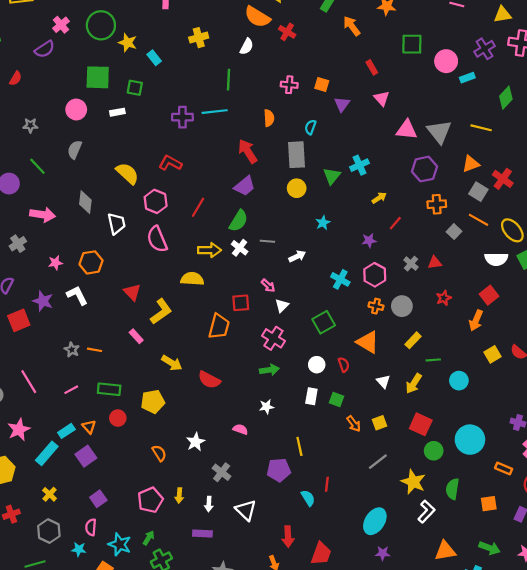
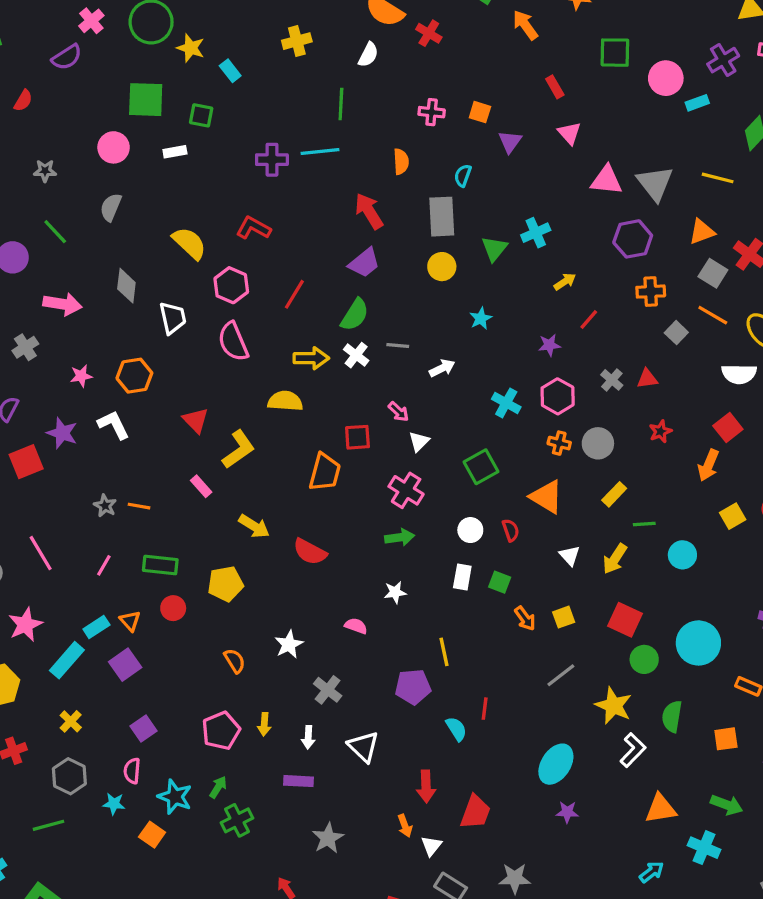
pink line: (71, 390) -> (104, 565), turned -32

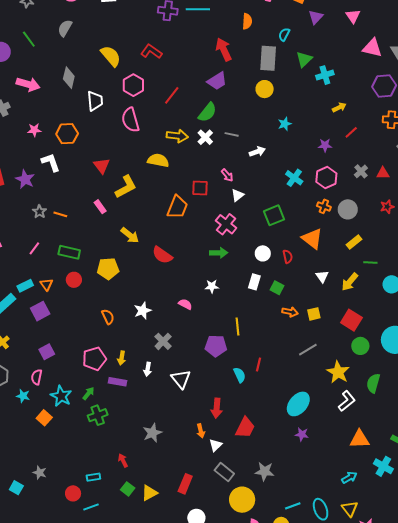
green triangle: (494, 249) -> (304, 59), moved
purple star: (62, 433) -> (25, 179), moved
orange arrow: (525, 618) -> (290, 312), turned -49
purple rectangle: (299, 781) -> (118, 382), moved

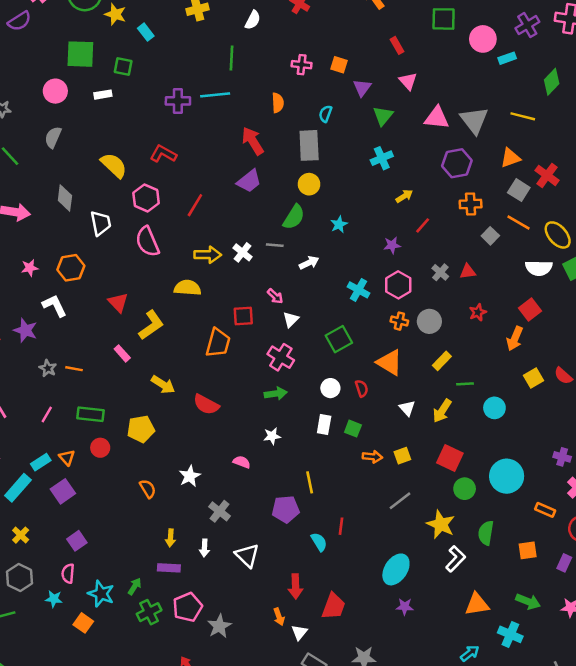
green triangle: (304, 59) -> (383, 116), moved
green semicircle: (207, 112) -> (294, 217), moved
pink pentagon: (94, 359) -> (188, 607), moved

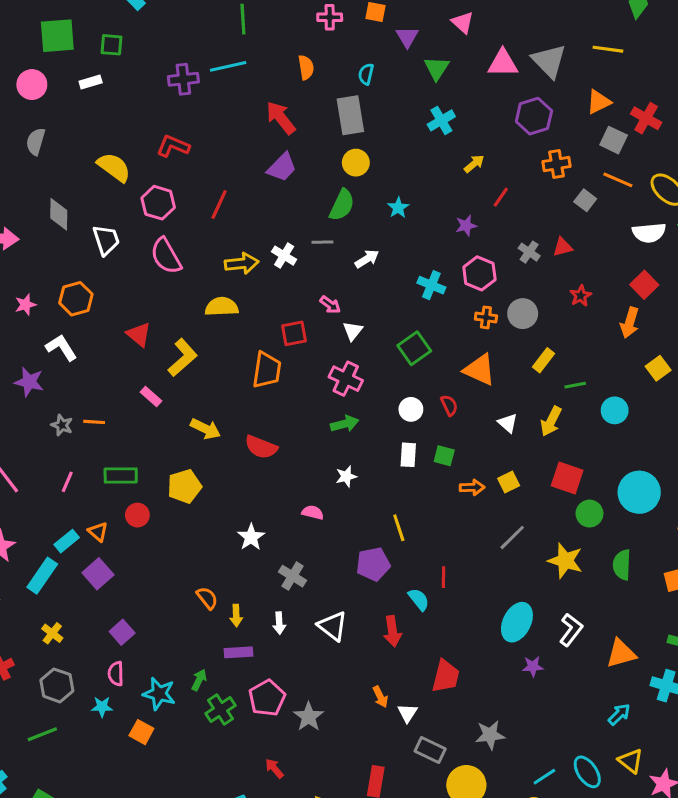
orange semicircle: (148, 489) -> (207, 598), moved
white L-shape: (456, 559) -> (571, 630), moved
red arrow: (295, 586) -> (392, 631), moved

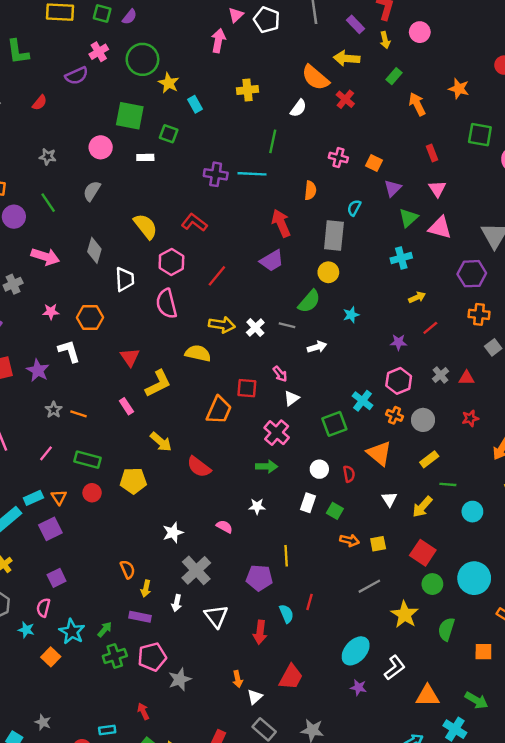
pink triangle: (503, 63) -> (440, 228), moved
cyan cross: (431, 285) -> (363, 401), moved
gray cross: (293, 576) -> (196, 570), size x1.4

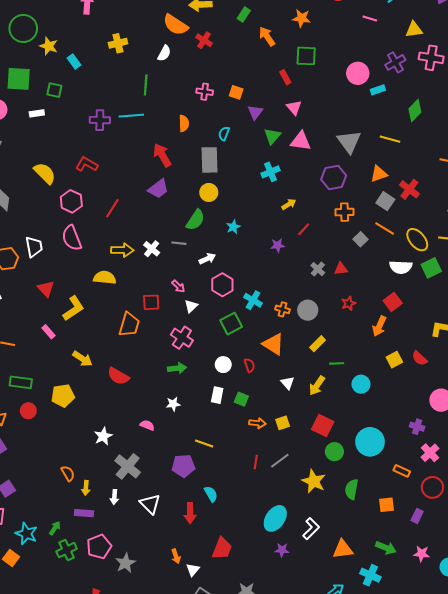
green square: (480, 135) -> (306, 56), moved
white trapezoid: (125, 279) -> (34, 247), moved
pink hexagon: (399, 381) -> (222, 285), moved
yellow line: (286, 556) -> (204, 444), turned -60
red line: (310, 602) -> (256, 462), moved

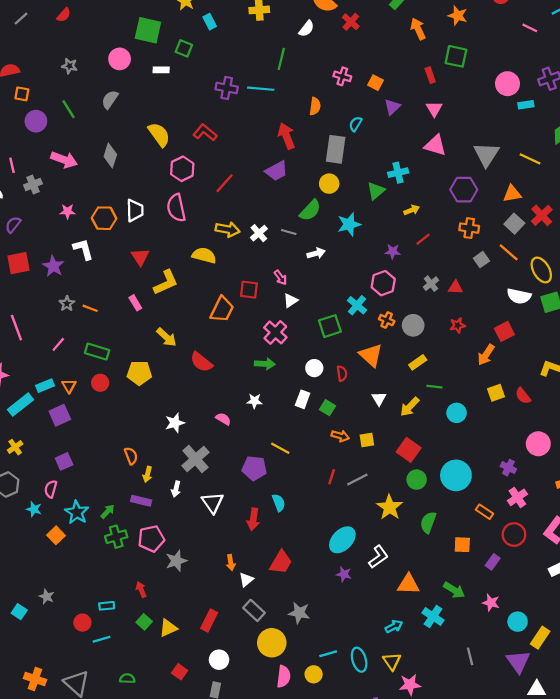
green triangle: (272, 136) -> (376, 191), moved
cyan star: (233, 227) -> (349, 224), size x1.5
pink hexagon: (222, 285) -> (383, 283), moved

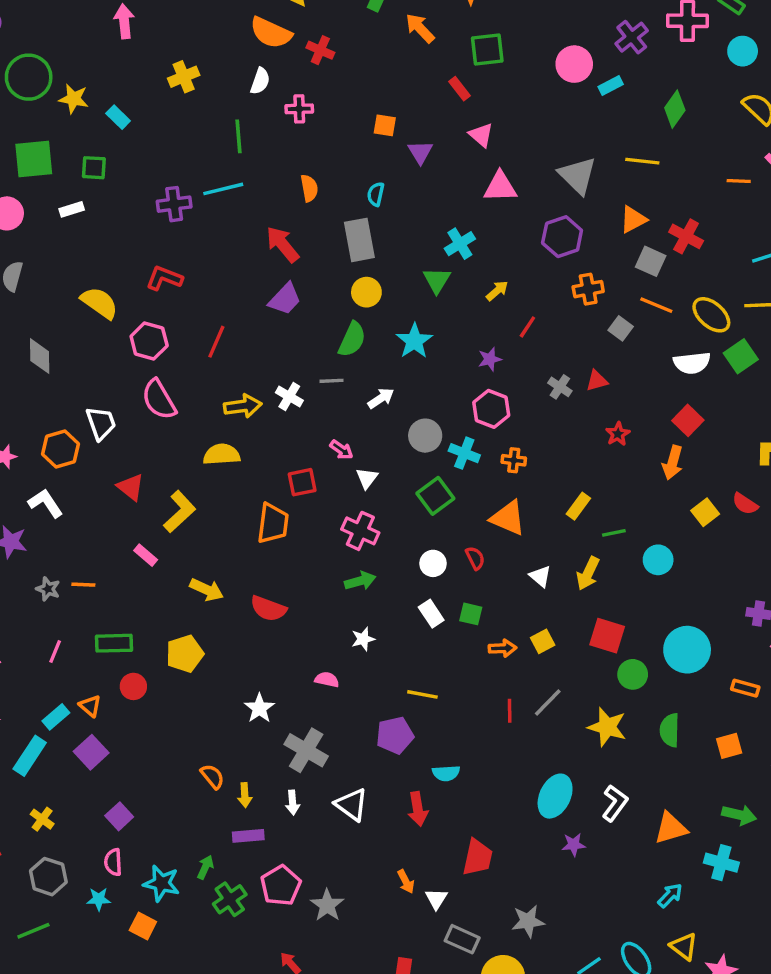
pink cross: (342, 76) -> (299, 109), moved
gray circle: (413, 325) -> (425, 436), moved
white rectangle: (303, 399) -> (431, 614), turned -36
cyan semicircle: (279, 503) -> (446, 773), turned 126

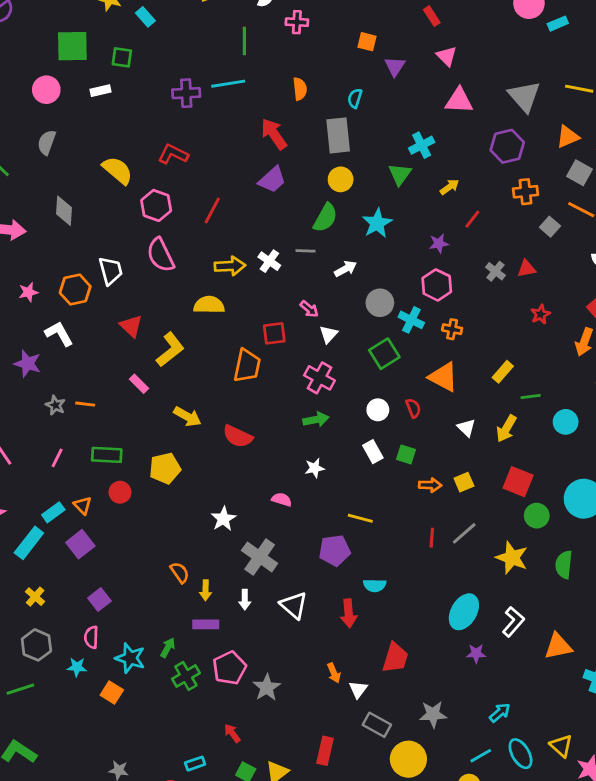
cyan arrow: (670, 895) -> (500, 713), moved

